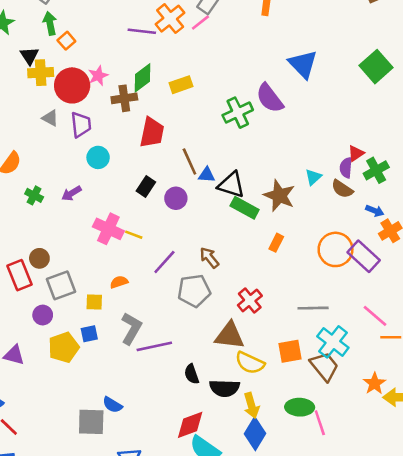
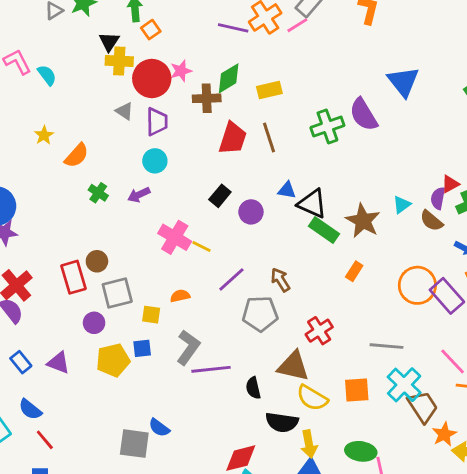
cyan circle: (98, 157) -> (155, 161), moved
brown line: (189, 161) -> (269, 138), moved
brown trapezoid: (324, 366) -> (423, 407), moved
black semicircle: (192, 374) -> (253, 388), moved

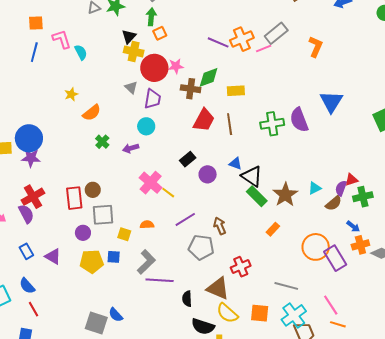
brown semicircle: (431, 221) -> (334, 203), turned -90

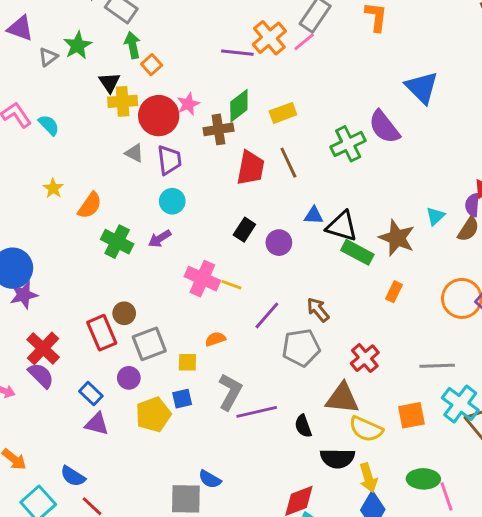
green cross: (102, 142) -> (117, 242), size x1.5
blue rectangle: (26, 251) -> (91, 394), moved

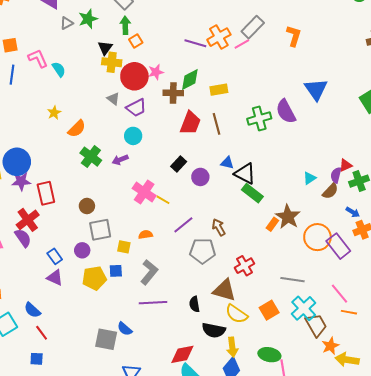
purple trapezoid: (169, 160) -> (136, 108), turned 60
brown star: (397, 238) -> (288, 217), moved
red rectangle: (102, 333) -> (46, 193), moved
purple line: (257, 412) -> (153, 303), moved
orange square: (411, 415) -> (269, 310), turned -30

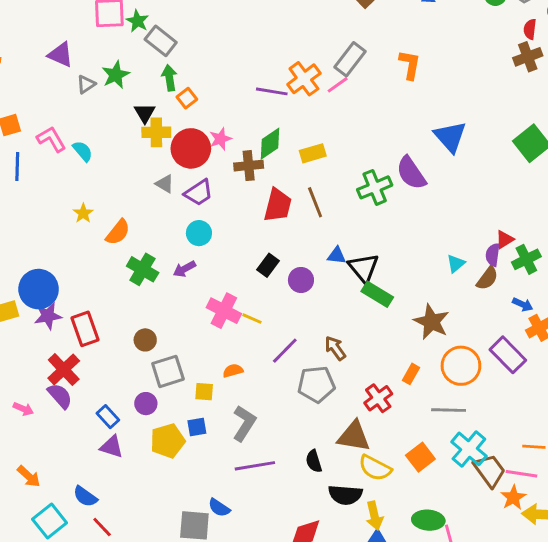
black triangle: (245, 174) -> (364, 268), turned 30
orange rectangle: (272, 224) -> (411, 374), moved
orange circle: (317, 237) -> (461, 366), moved
pink line: (340, 294) -> (522, 474), moved, turned -35

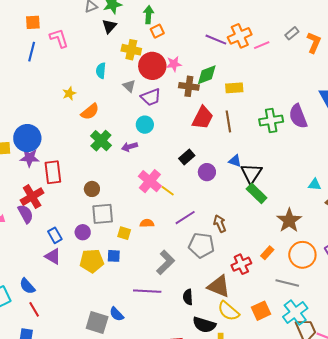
gray rectangle: (350, 59) -> (292, 33), moved, size x0.6
black triangle: (145, 113) -> (109, 26), moved
cyan semicircle: (83, 151) -> (101, 71), moved, turned -147
cyan triangle: (456, 263) -> (315, 185), turned 32
gray L-shape: (244, 423) -> (166, 262), moved

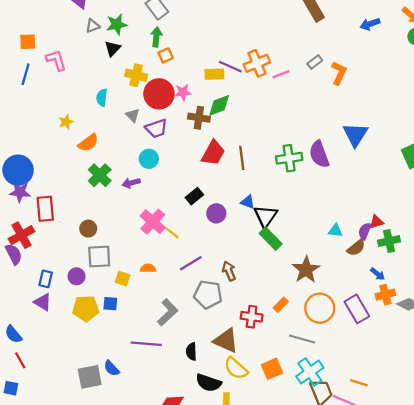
yellow rectangle: (234, 88) -> (214, 74), moved
blue rectangle: (55, 235) -> (46, 279), turned 42
red cross: (241, 264) -> (252, 317), turned 30
gray square: (97, 323) -> (90, 377), turned -30

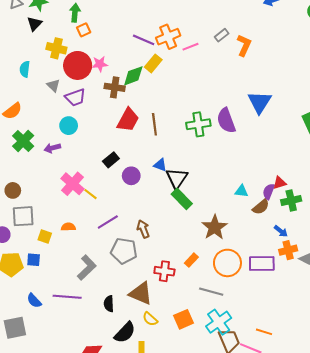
yellow rectangle: (214, 74) -> (153, 63), moved, turned -48
purple rectangle: (357, 309) -> (262, 263), turned -60
blue semicircle: (112, 368) -> (34, 301), moved
yellow semicircle: (236, 368) -> (150, 319), size x0.7
black semicircle: (209, 383) -> (125, 333), turned -65

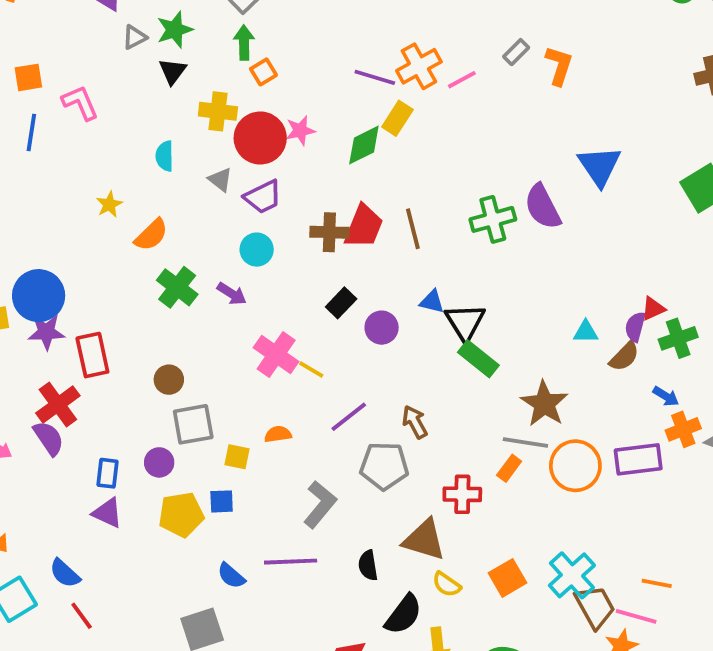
brown cross: (115, 87) -> (329, 232), moved
purple arrow: (52, 148) -> (232, 294), turned -126
gray line: (211, 292) -> (525, 442), moved

